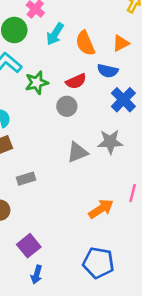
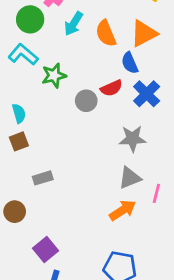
orange triangle: (121, 43) -> (144, 33), size x1.5
blue semicircle: (108, 71) -> (130, 63), turned 54
red semicircle: (76, 81) -> (111, 88), moved
gray triangle: (77, 152) -> (130, 178), moved

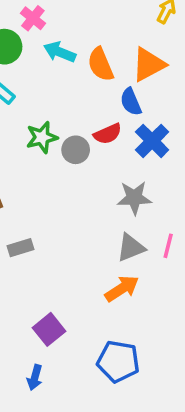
cyan arrow: (74, 24) -> (60, 52), turned 80
green star: (54, 76) -> (42, 137), moved
pink line: (156, 193) -> (168, 246), moved
purple square: (46, 249) -> (49, 329), moved

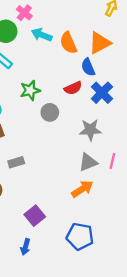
gray circle: (76, 150) -> (50, 112), moved

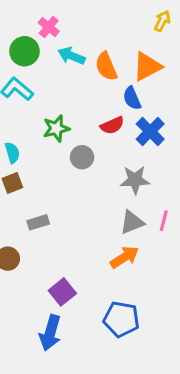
blue arrow: (25, 247) -> (50, 333), size x1.6

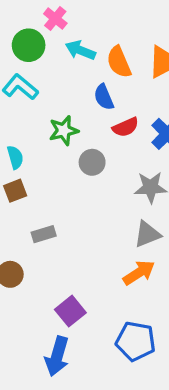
blue semicircle: (132, 98) -> (104, 97), moved

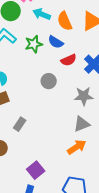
blue semicircle: (104, 97) -> (56, 42), turned -35
green star: (64, 131) -> (34, 44), moved
gray rectangle: (44, 234) -> (20, 124), turned -40

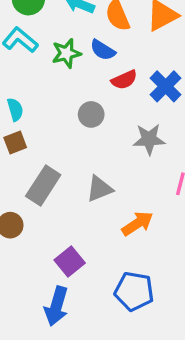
gray rectangle: (20, 124) -> (43, 186), size x1.6
gray triangle: (82, 124) -> (99, 189), moved

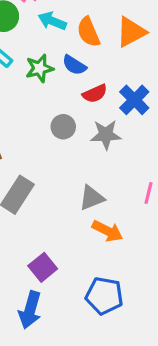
gray star: (149, 139) -> (106, 135), moved
gray triangle: (99, 189) -> (92, 198), moved
orange arrow: (137, 224) -> (107, 231), turned 60

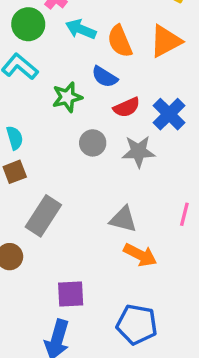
green star: (40, 68) -> (67, 97), moved
gray triangle: (92, 198) -> (123, 219), turned 36
purple square: (43, 267) -> (71, 294), turned 36

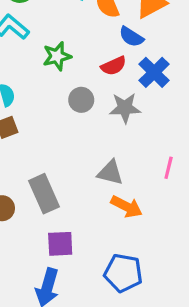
blue semicircle: (105, 77) -> (131, 37), moved
gray rectangle: (43, 216) -> (44, 194), moved, turned -57

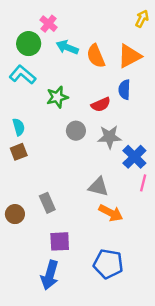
blue semicircle: (131, 37) -> (124, 90), moved, turned 60
blue cross: (154, 72) -> (134, 157), moved
gray rectangle: (44, 194) -> (47, 203), size x0.7

